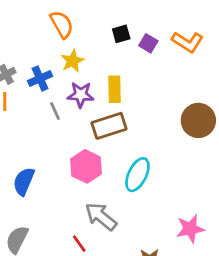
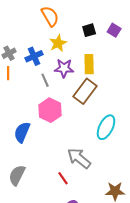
black square: (121, 34) -> (89, 30), moved
brown rectangle: (109, 126) -> (85, 91), turned -35
pink hexagon: (86, 166) -> (50, 110), moved

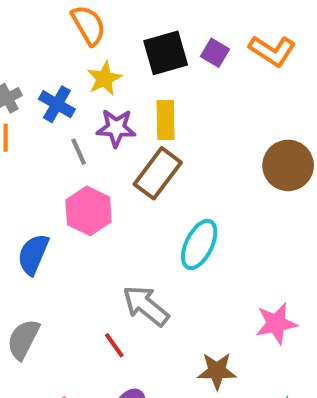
black square: (89, 30) -> (166, 53), size x1.6
blue cross: (34, 56) -> (57, 104), turned -36

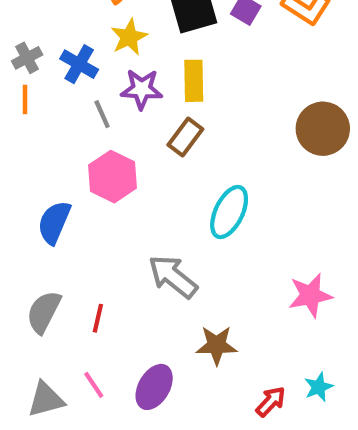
brown rectangle: (158, 173) -> (185, 137), size x0.7
red line: (114, 345) -> (98, 318), moved, turned 48
brown star: (217, 371) -> (217, 345), moved

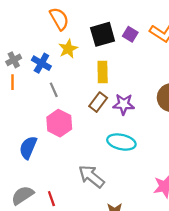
purple star: (142, 89) -> (124, 104), moved
cyan ellipse: (229, 212) -> (121, 142), turned 76
gray semicircle: (44, 312) -> (23, 195), turned 30
red line: (98, 318) -> (51, 199), turned -32

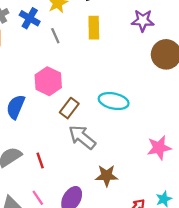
gray line: (54, 90) -> (55, 36), moved
brown rectangle: (98, 102) -> (69, 108), moved
purple star: (124, 104) -> (143, 21), moved

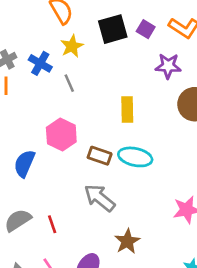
yellow rectangle: (94, 28) -> (127, 109), moved
brown rectangle: (69, 108) -> (100, 156), moved, turned 72
brown star: (107, 176) -> (127, 241), turned -30

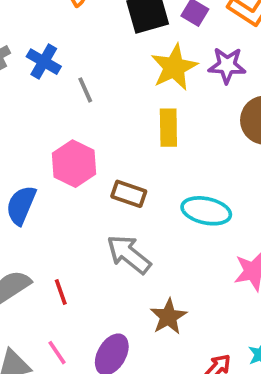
yellow star: (72, 46) -> (174, 67), moved, size x1.4
cyan ellipse: (135, 157) -> (206, 211), moved

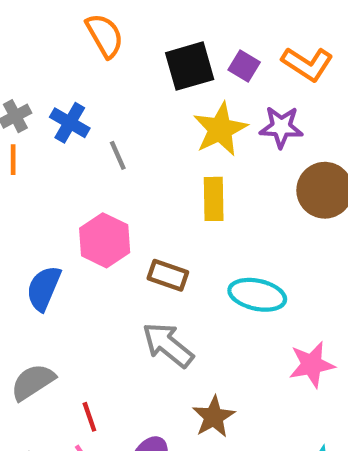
red line: (61, 292) -> (89, 417), moved

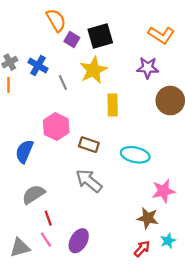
purple square: (244, 66) -> (72, 39), moved
yellow star: (220, 129) -> (93, 70), moved
gray semicircle: (33, 382) -> (33, 194), moved
brown star: (214, 417) -> (148, 218), moved, turned -30

